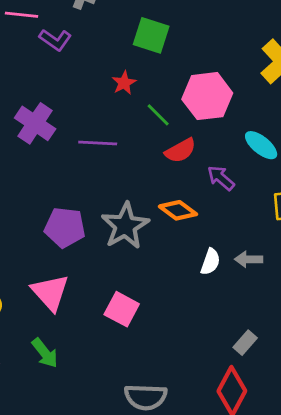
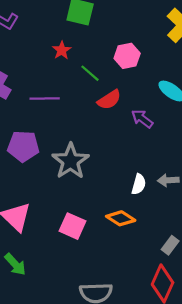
pink hexagon: (207, 96) -> (127, 56), size x0.7
orange diamond: (178, 210) -> (121, 218), moved
purple pentagon: (65, 227) -> (23, 146), moved

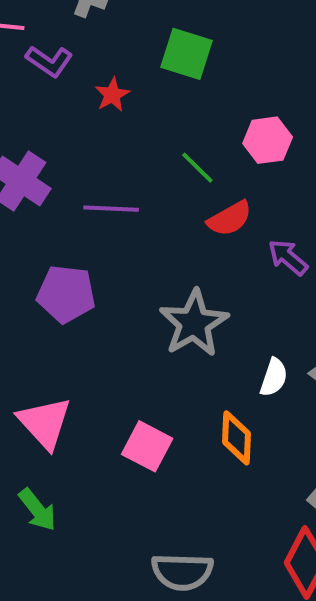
red star: (62, 50) -> (112, 95), moved
gray star: (71, 161) -> (194, 323), moved
orange diamond: (121, 218) -> (237, 438), turned 56

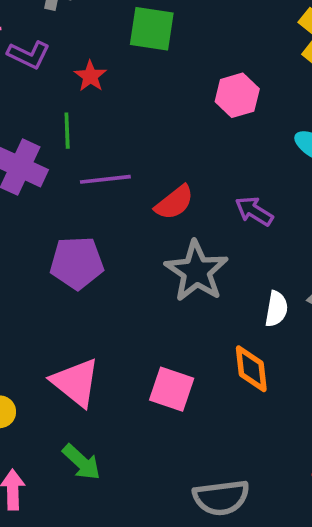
green line: (197, 168) -> (67, 131), moved, turned 52
red semicircle: (230, 219) -> (174, 203), moved
purple arrow: (288, 257) -> (254, 211), moved

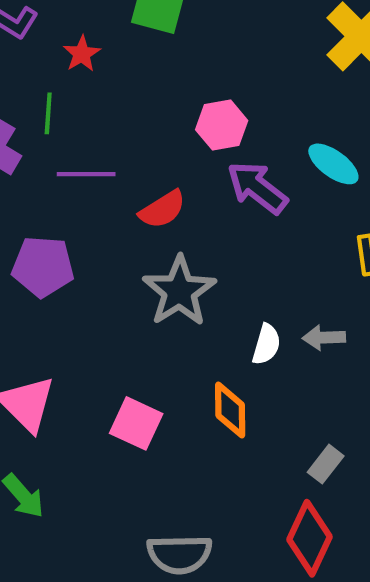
pink hexagon: (237, 95) -> (222, 125), moved
purple arrow: (254, 211) -> (257, 188), moved, size x1.4

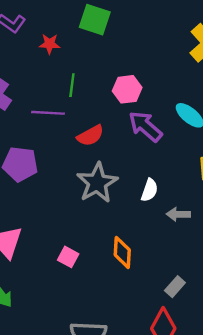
red star: (82, 54) -> (50, 44), turned 30
green line: (48, 113) -> (72, 85), moved
white semicircle: (266, 344) -> (149, 190), moved
pink square: (136, 423) -> (68, 257), size x0.7

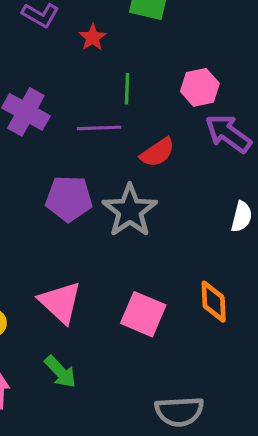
red star: (50, 44) -> (93, 37), turned -30
gray star: (97, 183) -> (130, 211), moved
pink square: (68, 257) -> (143, 314), size x1.6

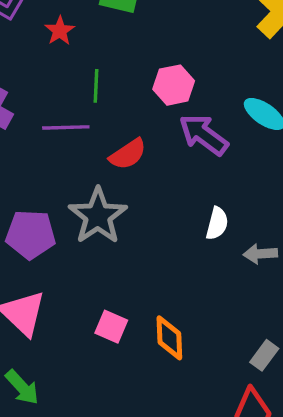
purple pentagon: (69, 199) -> (31, 234), moved
orange diamond: (214, 302) -> (169, 338), moved
pink square: (143, 314) -> (111, 327), size x0.7

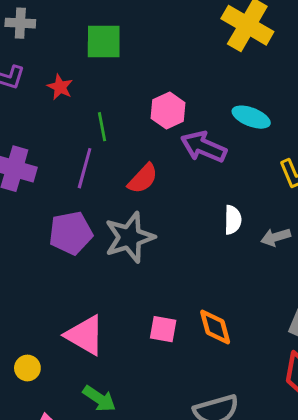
purple line: (66, 127) -> (85, 168), turned -60
gray star: (98, 216) -> (130, 237), turned 30
purple pentagon: (31, 234) -> (71, 233), moved

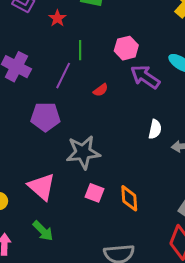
red semicircle: (143, 179) -> (101, 90), size x0.7
gray star: (130, 237) -> (83, 152), moved

